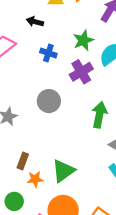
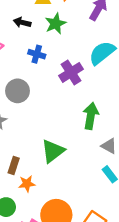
green star: (83, 40) -> (56, 24), moved
gray circle: (49, 101) -> (17, 91), moved
green triangle: (63, 171) -> (53, 151), moved

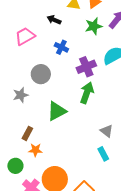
green star: (56, 24) -> (94, 26), moved
green arrow: (91, 116) -> (87, 93), moved
green triangle: (53, 151) -> (57, 111), moved

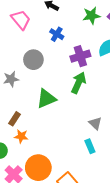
pink trapezoid: (25, 36) -> (21, 20), turned 75

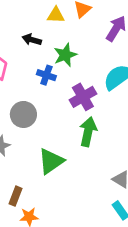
green star: (91, 16) -> (65, 55), moved

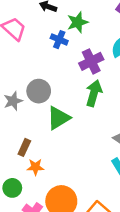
gray circle: (23, 114) -> (39, 91), moved

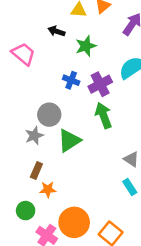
blue cross: (59, 40) -> (71, 80), moved
green arrow: (94, 93) -> (104, 115), turned -35
gray star: (13, 101) -> (34, 136), moved

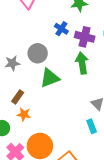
purple cross: (100, 84) -> (85, 37), turned 30
gray star: (34, 136) -> (12, 63), moved

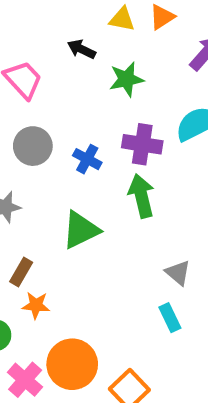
blue cross: (61, 29) -> (87, 159), moved
gray circle: (38, 53) -> (33, 146), moved

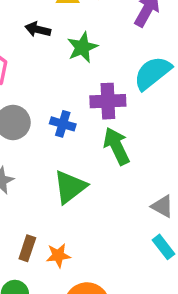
brown rectangle: (21, 272) -> (27, 248), moved
orange star: (36, 305) -> (58, 255), moved

